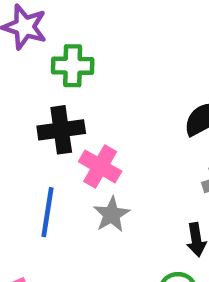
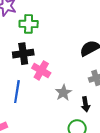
gray star: (112, 215) -> (63, 93), moved

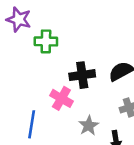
black cross: (23, 54) -> (82, 75), moved

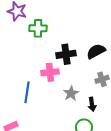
pink cross: (61, 98) -> (50, 72), turned -36

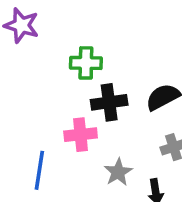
green cross: (38, 28) -> (86, 63), moved

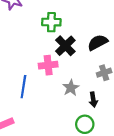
black cross: (109, 102) -> (65, 46), turned -36

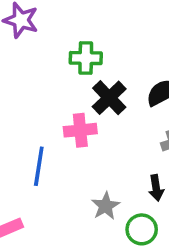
gray star: (71, 88) -> (106, 206), moved

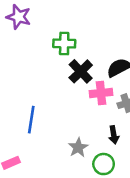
pink cross: (80, 130) -> (101, 93), moved

